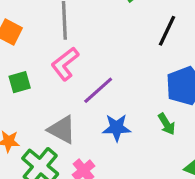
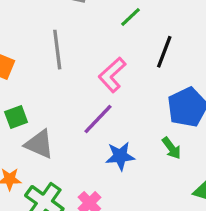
pink L-shape: (65, 64) -> (112, 75), moved
gray triangle: (62, 130) -> (39, 144), moved

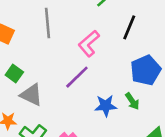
green square: (16, 117) -> (14, 73), turned -36
blue star: (120, 156) -> (106, 106), moved

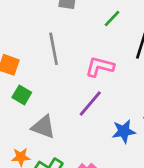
pink L-shape: (89, 44) -> (100, 67), turned 60
green square: (14, 73) -> (22, 95), moved

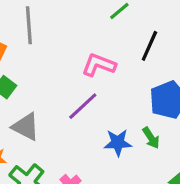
gray line: (54, 49) -> (29, 25), moved

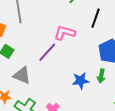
purple line: (83, 106) -> (47, 52), moved
green arrow: (151, 138) -> (101, 76), turned 48

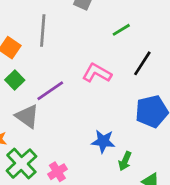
purple line: (47, 52) -> (50, 91), moved
green arrow: (101, 76) -> (125, 161), moved

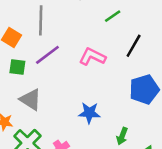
green square: (15, 80) -> (17, 67), turned -35
purple line: (50, 91) -> (47, 55), moved
blue star: (103, 141) -> (89, 113), moved

